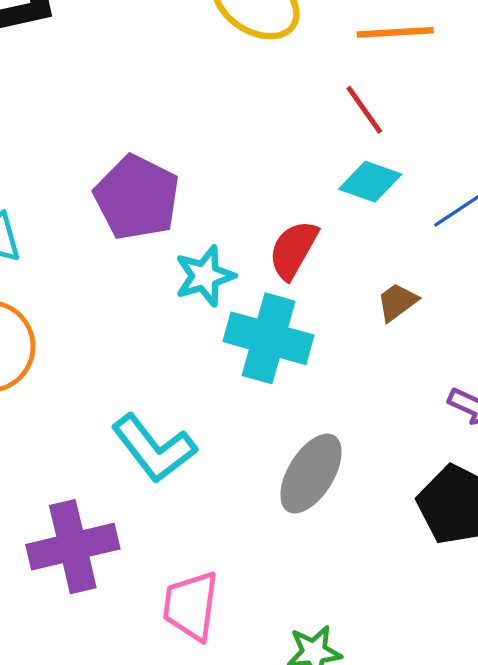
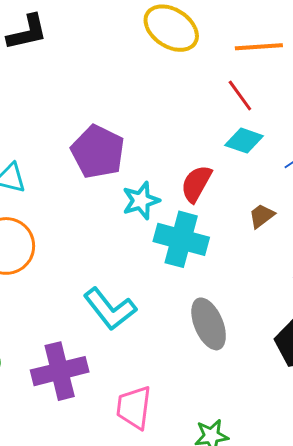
gray ellipse: (311, 474) -> (209, 324), turned -54

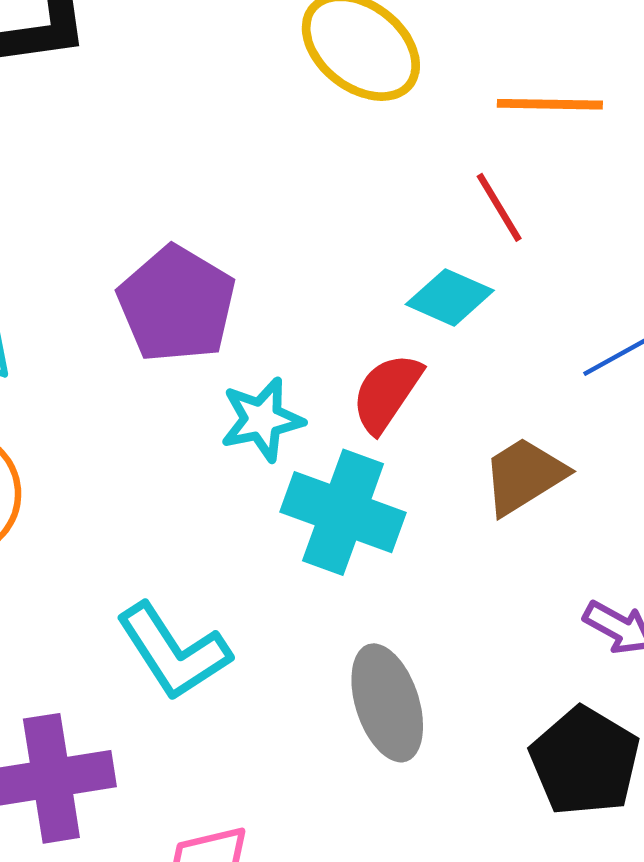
cyan diamond: (244, 141) -> (450, 297), moved
brown trapezoid: (262, 216) -> (524, 476), size x1.5

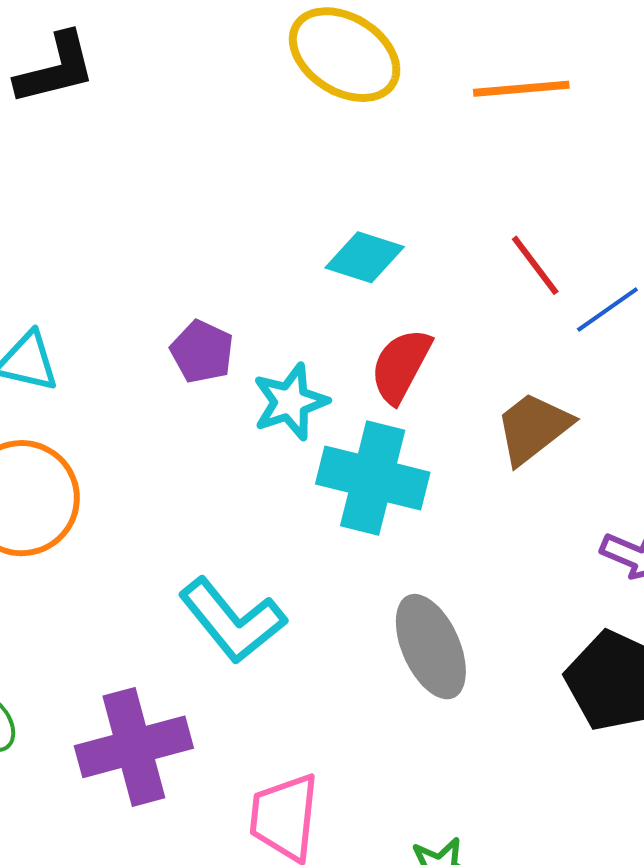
red line: (499, 207) -> (535, 265), moved
cyan diamond: (450, 297) -> (365, 257), moved
purple pentagon: (177, 304) -> (202, 352), moved, size x0.6

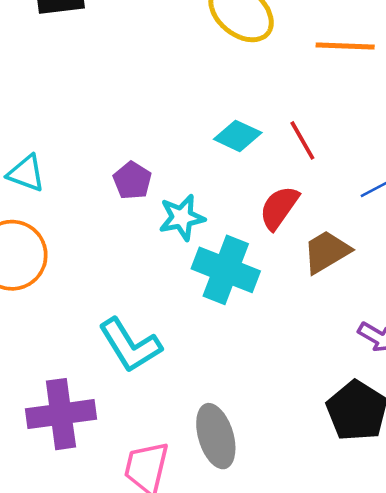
red line: (535, 265) -> (302, 140), moved
red semicircle: (401, 366) -> (279, 208), moved
gray ellipse: (431, 647) -> (216, 436), moved

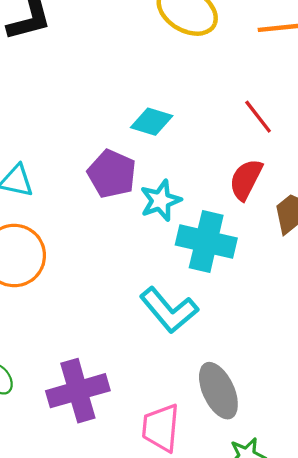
cyan diamond: (238, 136) -> (152, 122), moved
purple pentagon: (132, 180) -> (112, 174), size x1.4
cyan L-shape: (130, 345) -> (169, 310), moved

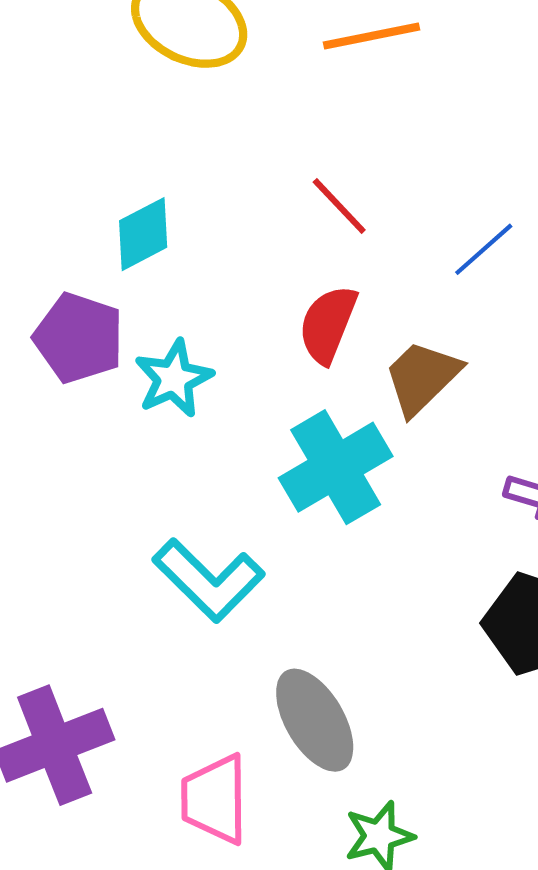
cyan diamond: (152, 122) -> (143, 234), turned -39
cyan cross: (206, 242) -> (336, 467), moved, turned -38

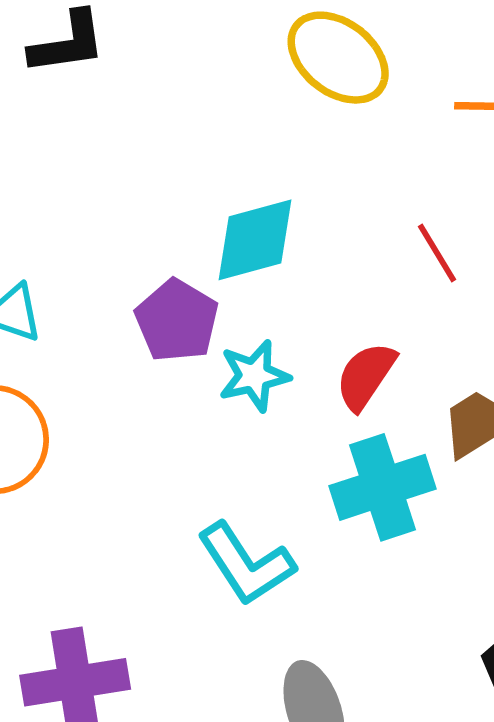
cyan diamond: (143, 234) -> (255, 240), size x1.4
red semicircle: (328, 324) -> (366, 376), moved

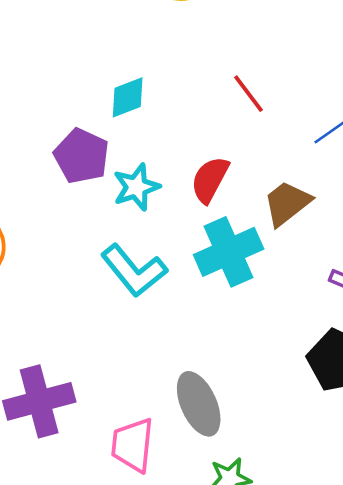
cyan diamond: (255, 240) -> (128, 97), size x0.7
cyan L-shape: (246, 564) -> (134, 271), moved

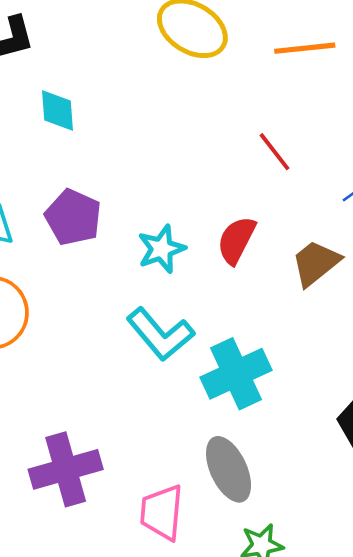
cyan diamond: (128, 97) -> (57, 111), moved, turned -72
purple pentagon: (82, 156) -> (73, 217), moved
cyan cross: (229, 252) -> (236, 374), moved

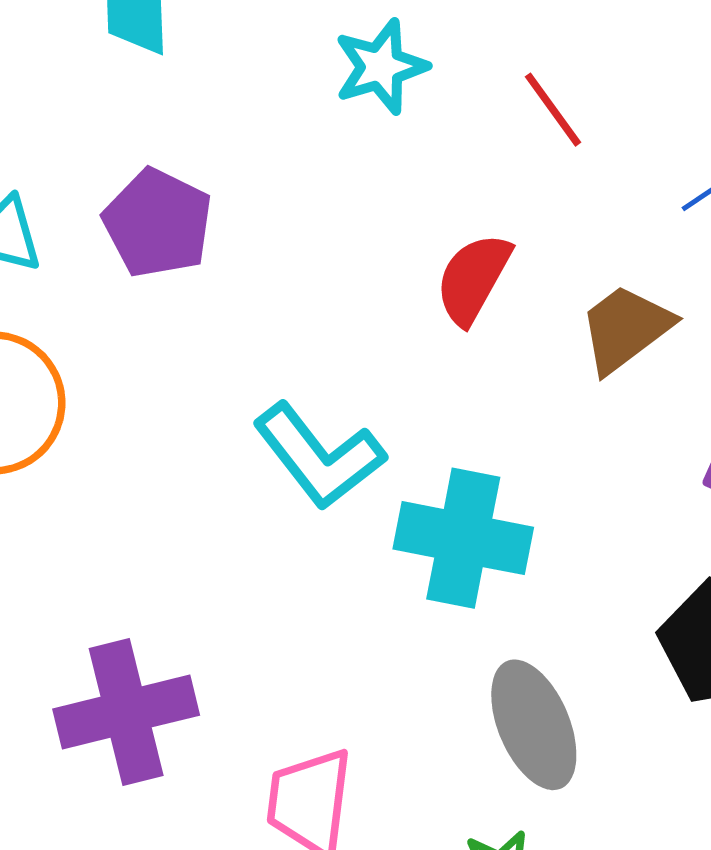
cyan star: (161, 249) -> (381, 67), moved
cyan cross: (236, 374) -> (463, 538), turned 34
gray ellipse: (229, 469) -> (534, 725), moved

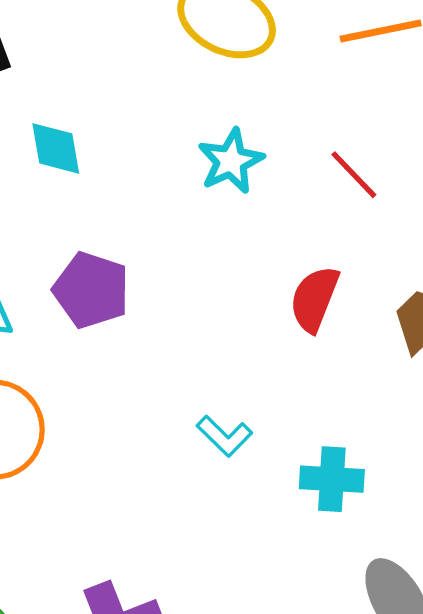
cyan L-shape: (319, 456) -> (224, 436), size x0.6
cyan cross: (463, 538) -> (332, 479), size x0.7

